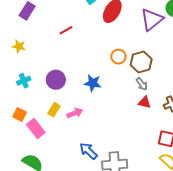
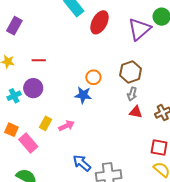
red line: (66, 30) -> (39, 60), moved, turned 32
orange circle: (118, 57) -> (93, 77), moved
purple circle: (56, 80) -> (33, 88), moved
gray arrow: (142, 84) -> (132, 94), turned 56

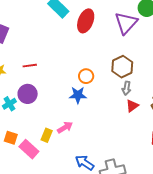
red triangle: (136, 112) -> (132, 106), turned -40
yellow rectangle: (46, 123) -> (47, 135), moved

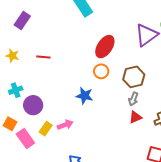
red ellipse: (86, 21) -> (105, 47), moved
orange circle: (86, 76) -> (101, 71), moved
purple circle: (28, 94) -> (33, 105), moved

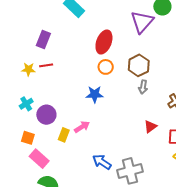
purple rectangle: (22, 21) -> (43, 40), moved
yellow star: (12, 56) -> (28, 69), moved
red triangle: (135, 117) -> (150, 126), moved
pink rectangle: (25, 139) -> (39, 159), moved

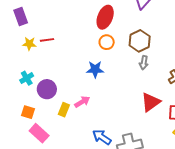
purple rectangle: (43, 40) -> (21, 16), moved, turned -42
red triangle: (150, 126) -> (151, 102), size x1.5

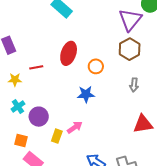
red ellipse: (105, 17) -> (69, 53), moved
brown hexagon: (140, 41) -> (130, 49), moved
yellow star: (29, 44) -> (15, 80), moved
red triangle: (151, 102) -> (143, 124), turned 30

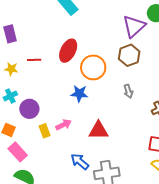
orange circle: (96, 66) -> (93, 67), size x1.6
gray arrow: (134, 85) -> (128, 91), turned -32
red triangle: (143, 124) -> (99, 130), moved
yellow rectangle: (57, 136) -> (45, 131), turned -48

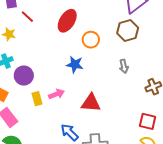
red line: (34, 60) -> (27, 17), moved, turned 40
orange circle: (93, 67) -> (91, 40), size x0.7

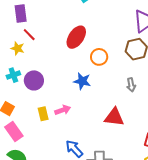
red line: (27, 17) -> (29, 35), moved
purple circle: (24, 76) -> (34, 80), moved
red triangle: (91, 103) -> (114, 117), moved

